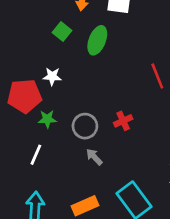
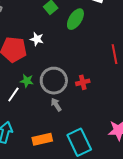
green star: (47, 119) -> (27, 81), moved
gray circle: (85, 126) -> (54, 81), size x1.4

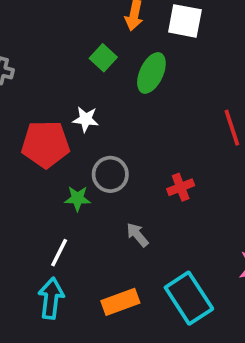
gray circle: (54, 81) -> (110, 174), moved, size x0.7
white line: (13, 94) -> (59, 253), moved

